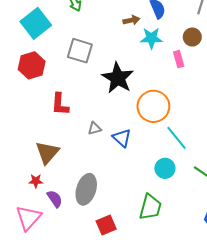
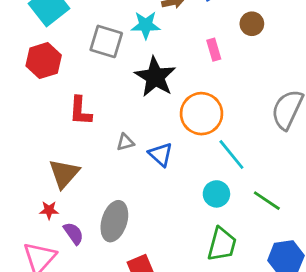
cyan star: (151, 38) -> (146, 25), moved
pink rectangle: (179, 59) -> (214, 50), moved
green trapezoid: (150, 207) -> (222, 244), moved

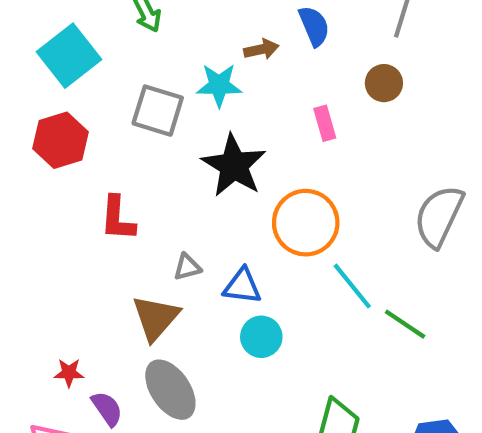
blue triangle: (161, 154) -> (242, 286), turned -35
brown triangle: (64, 174) -> (156, 318), moved
cyan circle: (216, 194) -> (261, 337), moved
green line: (267, 201) -> (405, 324), moved
gray ellipse: (114, 221) -> (170, 390), turned -51

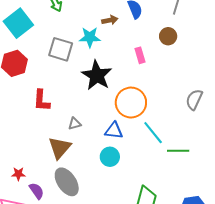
gray semicircle: (439, 216) -> (194, 99), size x0.7
blue triangle: (242, 286) -> (114, 131), moved
green line: (405, 324) -> (178, 151), turned -35

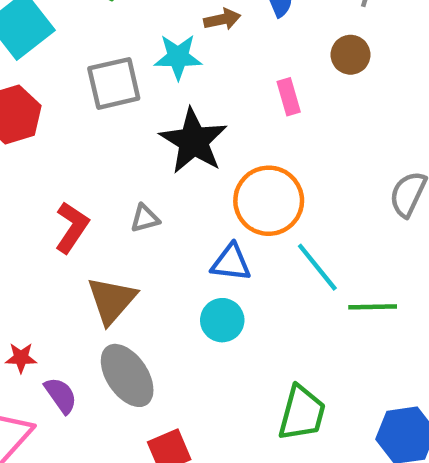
gray square: (61, 49) -> (114, 83), turned -30
red L-shape: (42, 101) -> (72, 227), moved, turned -150
gray triangle: (75, 124) -> (145, 218), moved

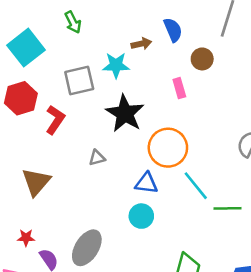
brown circle: (351, 55) -> (202, 59), moved
red L-shape: (72, 227) -> (55, 120), moved
brown triangle: (112, 300) -> (36, 182), moved
gray ellipse: (127, 375) -> (87, 248), turned 66

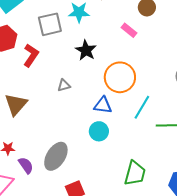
pink rectangle: (179, 88) -> (129, 30), turned -35
black star: (125, 113) -> (86, 50), size x0.7
cyan line: (196, 186) -> (142, 107), turned 70

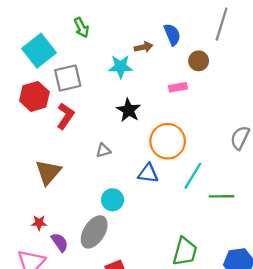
gray square: (50, 24) -> (68, 78), moved
pink rectangle: (129, 30) -> (178, 87), turned -49
cyan circle: (99, 131) -> (112, 200), moved

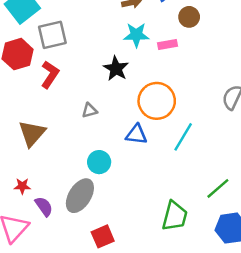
cyan star: (121, 67) -> (136, 35), moved
green line: (222, 196) -> (218, 188), moved, turned -40

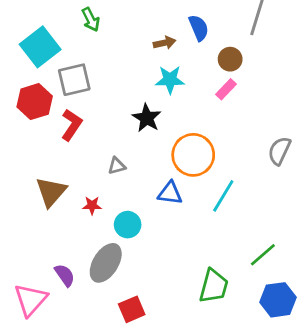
pink rectangle: (167, 45) -> (226, 89), moved, turned -36
red star: (22, 186) -> (92, 205), moved

